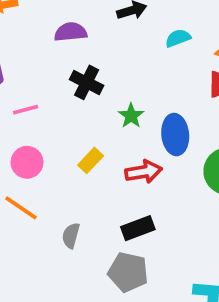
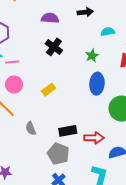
pink line: (26, 110) -> (12, 62), moved
green star: (131, 116) -> (92, 56), moved
red arrow: (144, 172) -> (94, 138), moved
gray semicircle: (71, 236) -> (31, 128), turned -48

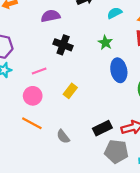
pink line: (12, 62) -> (39, 71), moved
gray pentagon: (58, 154) -> (116, 151), moved

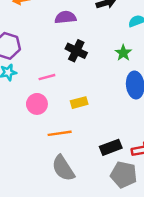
yellow rectangle: (70, 91) -> (79, 103), turned 32
orange line: (32, 123) -> (60, 133), moved, turned -42
gray semicircle: (63, 137) -> (63, 168), moved, size x1.6

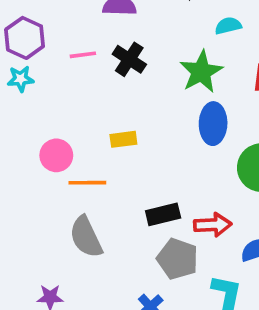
green star: (123, 53) -> (201, 72), size x1.6
pink line: (47, 77) -> (83, 55), moved
pink circle: (37, 104) -> (56, 155), moved

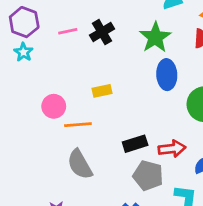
black cross: (129, 59) -> (102, 32), turned 30
cyan star: (21, 79) -> (23, 52), turned -30

